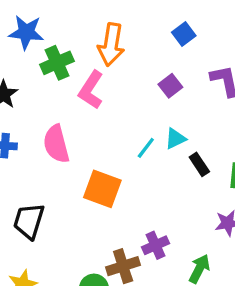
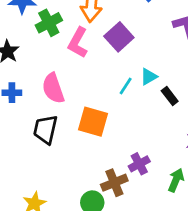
purple square: (170, 86) -> (119, 37), moved, size x1.5
black trapezoid: (29, 221) -> (45, 129), moved

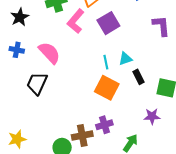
cyan line: (126, 86) -> (106, 62), turned -56
pink semicircle: (53, 88) -> (49, 53), turned 145
orange square: (93, 122) -> (107, 88), moved

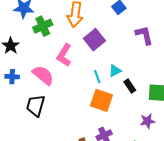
pink L-shape: (76, 21) -> (64, 55), moved

